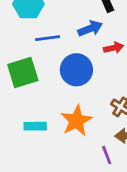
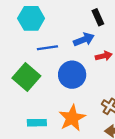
green square: (23, 73) -> (26, 77), turned -32

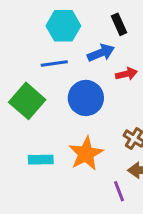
cyan hexagon: (31, 18) -> (63, 26), moved

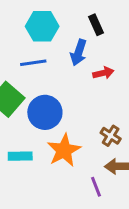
blue arrow: (101, 53) -> (79, 53), turned 130
blue circle: (86, 98) -> (45, 112), moved

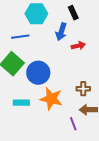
blue line: (33, 63) -> (20, 37), moved
brown cross: (111, 136) -> (83, 89), turned -32
orange star: (64, 150) -> (51, 99), turned -30

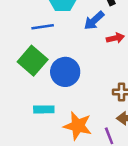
blue arrow: (61, 32) -> (94, 21), turned 30
orange star: (51, 99) -> (78, 126), moved

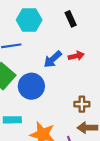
blue arrow: (94, 21) -> (53, 59), moved

